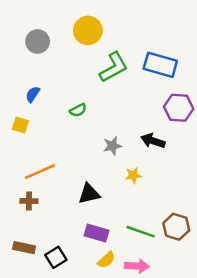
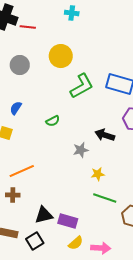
black arrow: (153, 141) -> (105, 135), moved
black triangle: (89, 194) -> (44, 215), moved
green line: (141, 232) -> (105, 198), moved

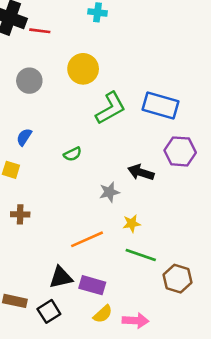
orange line: (22, 171) -> (87, 239), moved
brown cross: (13, 195) -> (20, 214), moved

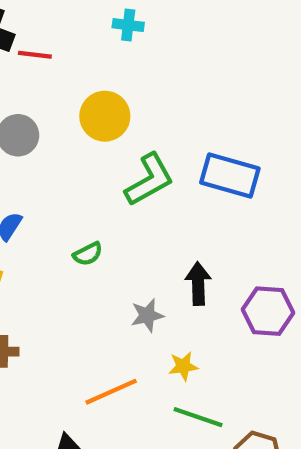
purple hexagon: (180, 151) -> (268, 311), moved
black arrow: (141, 172) -> (198, 284), turned 70

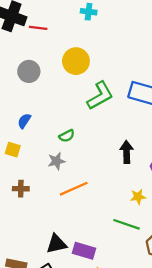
gray star: (147, 315) -> (56, 161), moved
yellow star: (183, 366) -> (138, 197), moved
orange line: (111, 392) -> (74, 189), moved

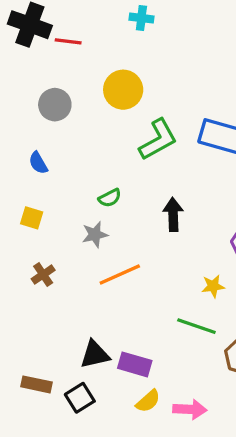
blue semicircle: (24, 121) -> (38, 163), moved, turned -63
black arrow: (127, 152) -> (173, 215), moved
brown cross: (21, 189) -> (43, 275), turned -35

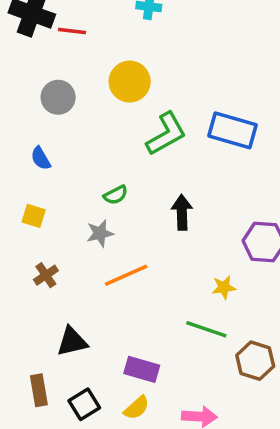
black triangle: (95, 354) -> (72, 341), moved
brown rectangle: (37, 384) -> (39, 390), turned 68
yellow semicircle: (148, 401) -> (137, 408), moved

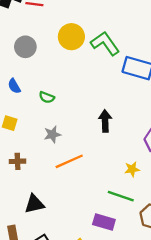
green L-shape: (166, 134) -> (105, 43), moved, turned -96
green semicircle: (116, 195) -> (47, 97), moved, turned 48
brown cross: (46, 275) -> (18, 161), turned 32
purple rectangle: (142, 369) -> (104, 222), moved

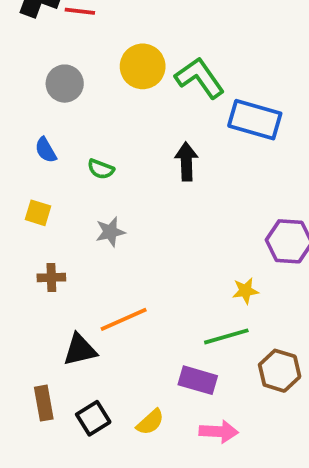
black arrow: (105, 121) -> (186, 161), moved
orange line: (69, 161) -> (124, 319), moved
green line: (121, 196) -> (226, 336), turned -35

